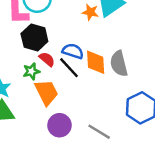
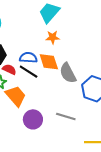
orange star: (90, 12) -> (53, 37), moved
gray semicircle: (119, 64) -> (68, 73), moved

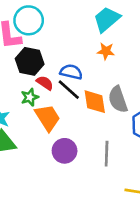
orange diamond: (49, 62) -> (95, 102), moved
gray line: (66, 116) -> (107, 154), turned 66

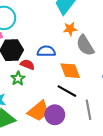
black line: (69, 90) -> (67, 91), moved
gray semicircle: (118, 99) -> (85, 45), moved
orange trapezoid: (48, 118) -> (39, 111), moved, turned 95

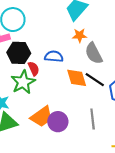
red semicircle: (27, 65) -> (34, 69), turned 40
green star: (18, 78) -> (23, 82), size x1.6
black line: (67, 91) -> (95, 80), moved

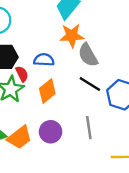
orange star: (80, 35) -> (72, 36), size x1.5
orange diamond: (77, 78) -> (47, 91), moved, turned 70
orange trapezoid: (42, 117) -> (19, 137), moved

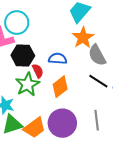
orange star: (72, 36) -> (83, 38), turned -30
purple circle: (51, 132) -> (62, 123), size x1.4

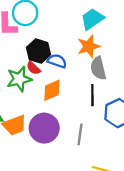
black hexagon: (23, 55) -> (39, 51), moved
red semicircle: (38, 71) -> (33, 68), turned 144
black line: (98, 81) -> (92, 95), turned 42

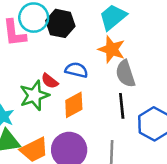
orange star: (89, 46) -> (112, 49), turned -30
black hexagon: (39, 51) -> (60, 23), moved

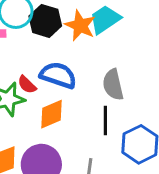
orange star: (112, 49) -> (80, 26), moved
blue semicircle: (76, 70) -> (58, 75), size x1.4

